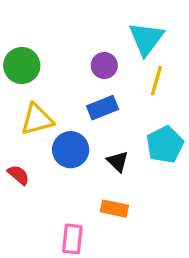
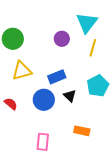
blue rectangle: (103, 108) -> (57, 77), moved
blue circle: (71, 150) -> (44, 100), moved
orange rectangle: (114, 209) -> (82, 131), moved

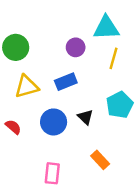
cyan triangle: (87, 23) -> (106, 28), turned 50
blue rectangle: (57, 77) -> (66, 82), moved
orange rectangle: (82, 131) -> (100, 160), turned 35

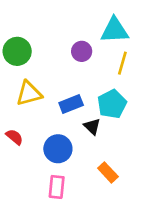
blue rectangle: (66, 82) -> (71, 104), moved
cyan pentagon: (120, 105) -> (112, 104), moved
blue circle: (54, 122) -> (58, 149), moved

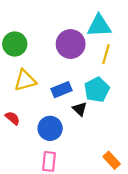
purple circle: (82, 51) -> (71, 44), size x1.6
orange rectangle: (108, 172) -> (112, 160), moved

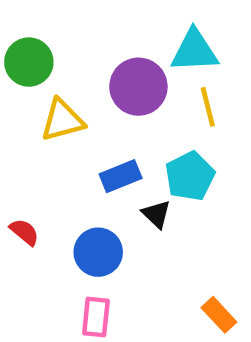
green circle: (15, 44) -> (29, 62), moved
yellow line: (106, 54) -> (208, 107), turned -30
yellow triangle: (25, 80) -> (62, 120), moved

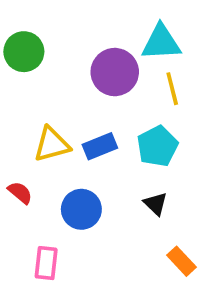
yellow triangle: (62, 120) -> (52, 144), moved
black triangle: (156, 214) -> (156, 204), moved
pink rectangle: (96, 317) -> (46, 263), moved

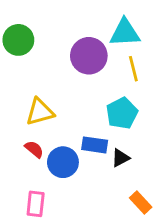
blue rectangle: (100, 146) -> (95, 145), moved, turned 30
red semicircle: (20, 193) -> (34, 149), moved
black triangle: (156, 204) -> (120, 158), turned 48

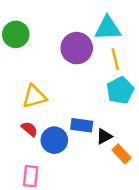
cyan pentagon: (122, 113) -> (120, 90), moved
orange rectangle: (141, 202) -> (121, 154), moved

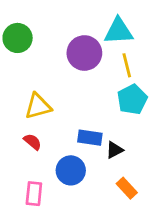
blue circle: (54, 140) -> (71, 170), moved
orange rectangle: (121, 154) -> (127, 188), moved

